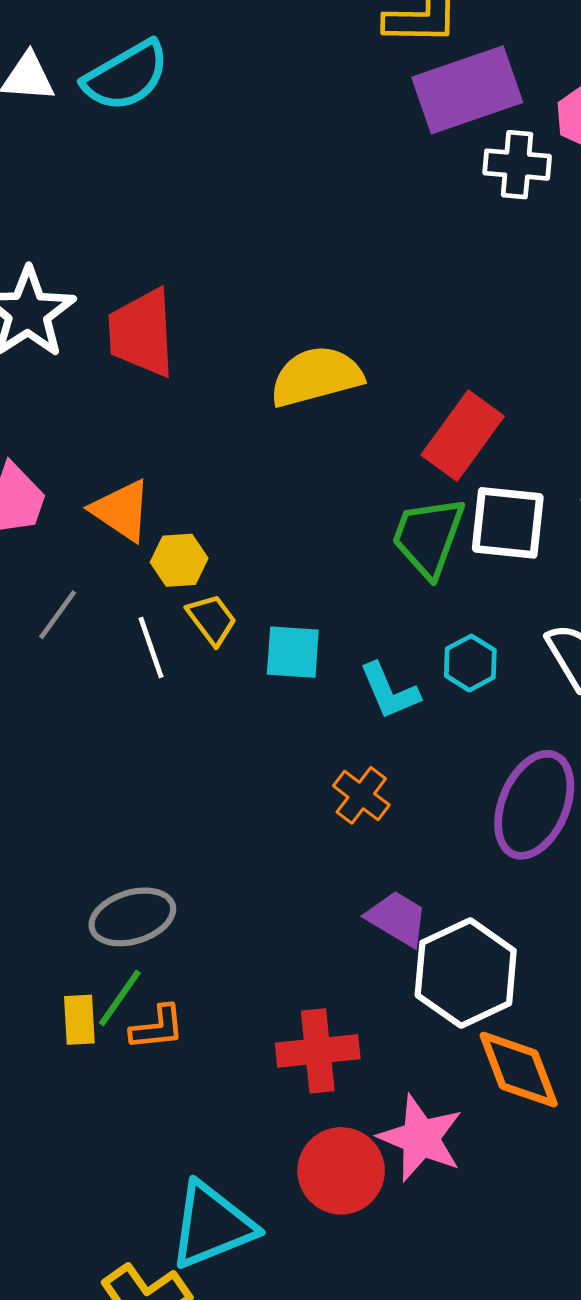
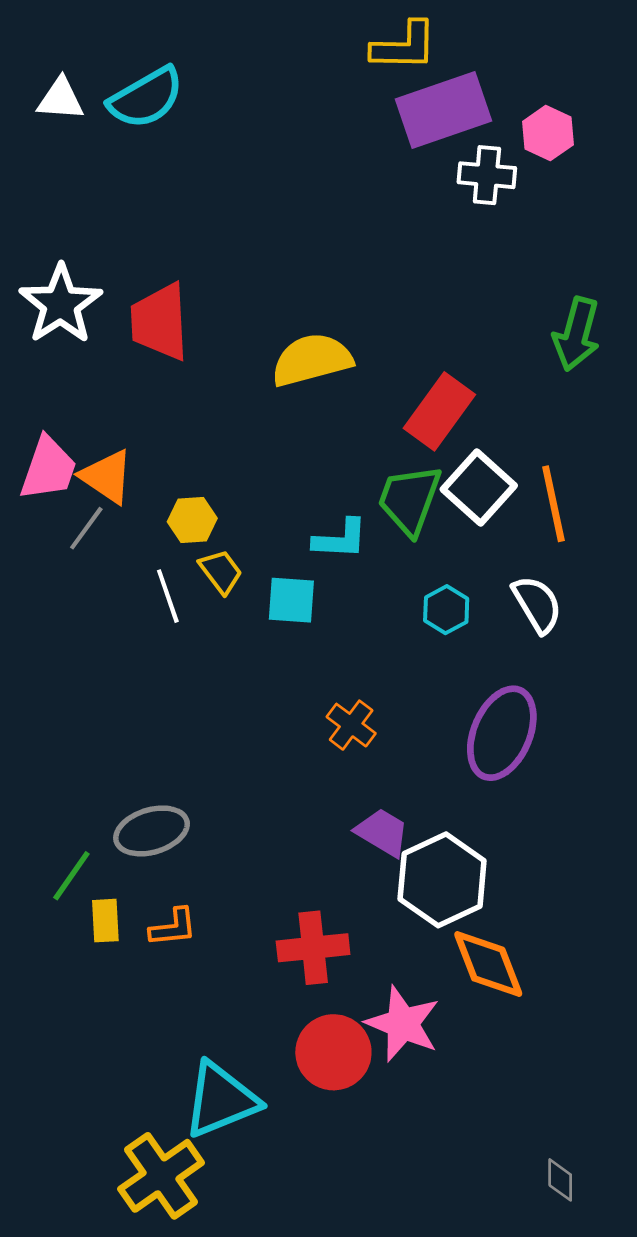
orange triangle: (121, 510) -> (107, 477), moved
white square: (508, 523) -> (479, 487), turned 36
gray line: (58, 615) -> (86, 528), moved
cyan L-shape: (389, 691) -> (340, 539), moved, turned -64
green line: (120, 998) -> (71, 876), moved

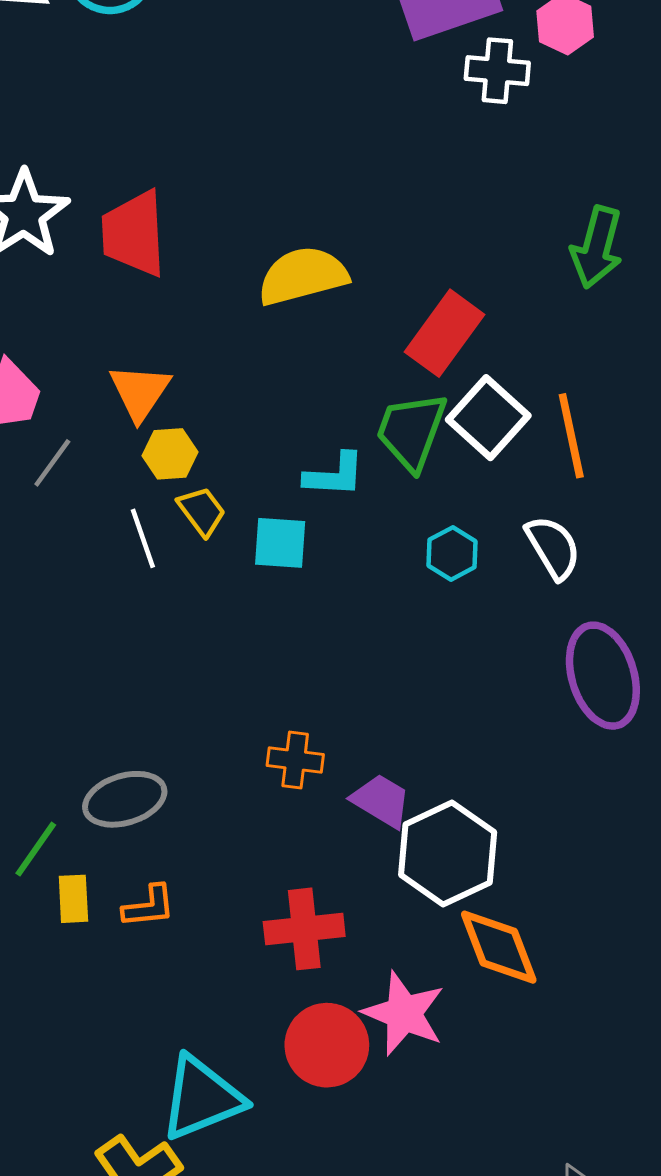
orange triangle: (107, 477) -> (140, 392), moved, turned 30
orange cross: (351, 725) -> (295, 760), moved, turned -30
purple ellipse: (502, 733) -> (603, 676), moved, turned -40

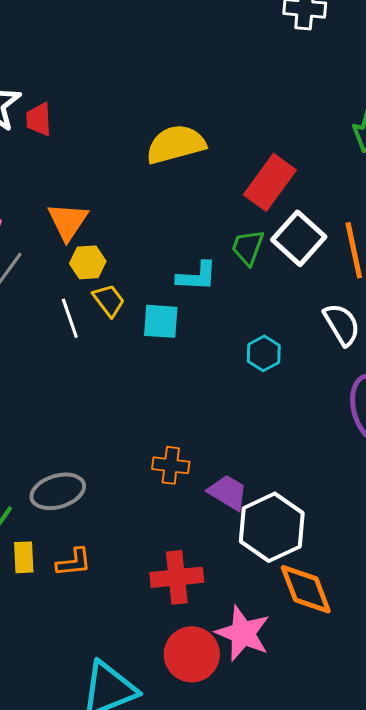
red trapezoid: (134, 234) -> (39, 119), moved, size x0.6
green trapezoid: (411, 431) -> (248, 247), size x0.7
cyan hexagon: (452, 553) -> (264, 353), moved

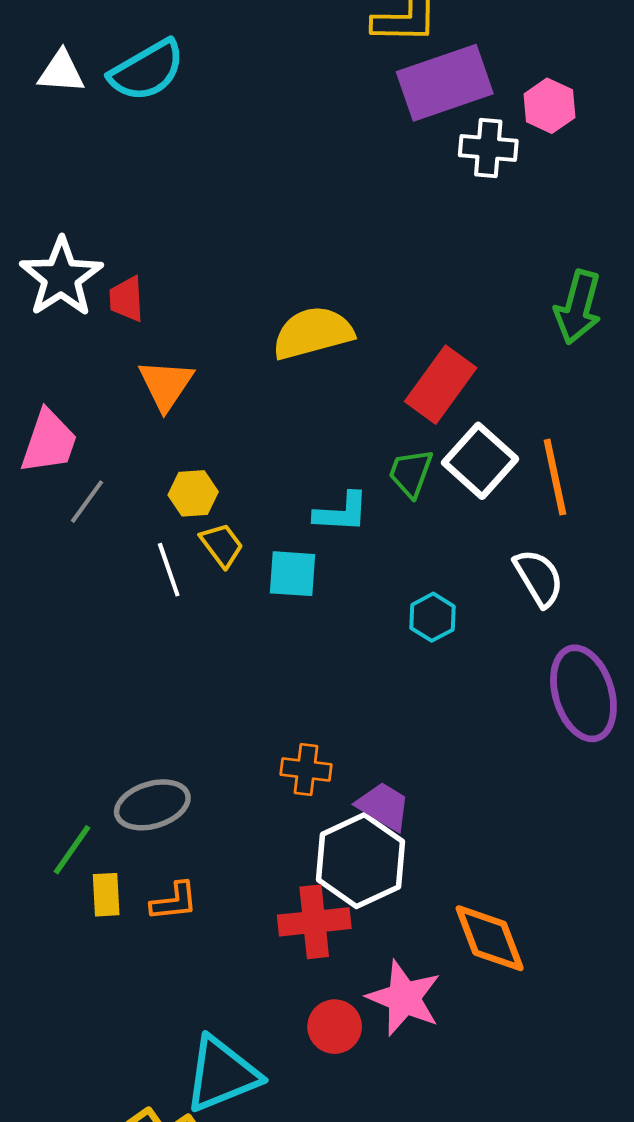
orange triangle: (68, 221) -> (166, 385), moved
white hexagon: (272, 527) -> (360, 861), moved
red circle: (192, 654) -> (335, 1027), size x0.7

